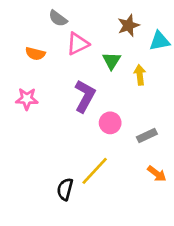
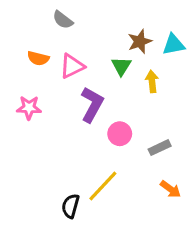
brown star: (129, 25) -> (140, 41), moved
pink triangle: (78, 44) -> (72, 66), moved

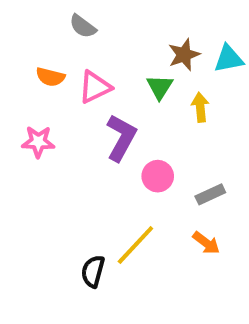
orange arrow: (170, 189) -> (206, 243), moved

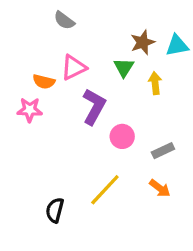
orange semicircle: (50, 77) -> (44, 82), moved
black semicircle: (93, 271) -> (55, 210), moved

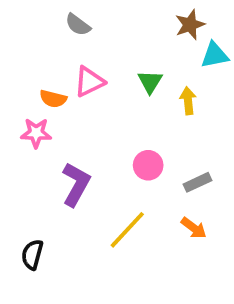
brown star: (143, 42) -> (190, 25), moved
purple L-shape: (94, 107) -> (76, 184), moved
black semicircle: (55, 210) -> (32, 255), moved

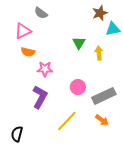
pink triangle: (89, 82) -> (23, 31), moved
pink star: (36, 133) -> (45, 69), moved
gray rectangle: (198, 182) -> (104, 96), size x1.6

